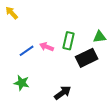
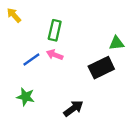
green rectangle: (69, 41) -> (55, 30), moved

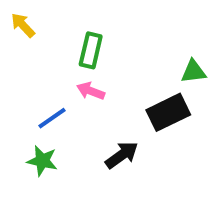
blue line: (31, 59) -> (52, 118), moved
black arrow: (73, 108) -> (122, 155), moved

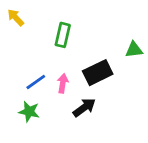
pink arrow: (91, 91) -> (63, 83), moved, turned 78
black rectangle: (168, 112) -> (98, 73), moved

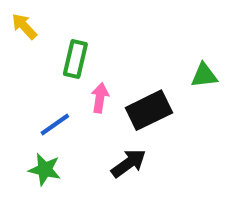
green rectangle: (63, 35) -> (75, 59), moved
pink arrow: (63, 83) -> (100, 98), moved

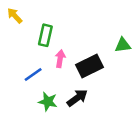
green star: (45, 169) -> (48, 102), moved

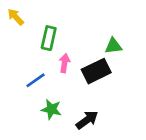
green triangle: (123, 45) -> (113, 46), moved
black arrow: (77, 98) -> (87, 120), moved

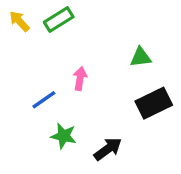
green rectangle: (49, 38) -> (59, 19), moved, turned 45
black rectangle: (96, 71) -> (154, 103), moved

